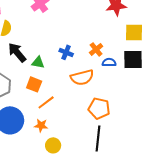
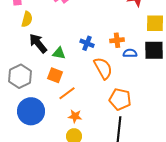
orange cross: (96, 49) -> (117, 40), turned 32
orange semicircle: (82, 77) -> (103, 68), turned -105
orange star: (41, 125) -> (75, 116), moved

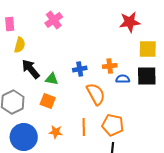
blue cross: (87, 43) -> (80, 69), turned -32
orange line: (67, 93) -> (84, 127), moved, turned -54
orange star: (75, 116) -> (56, 132), moved

